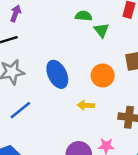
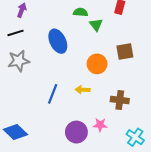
blue ellipse: (57, 74) -> (58, 41), moved
blue line: (20, 110) -> (53, 94), moved, turned -30

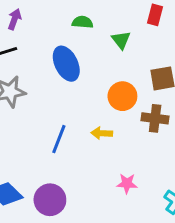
green semicircle: (81, 12) -> (83, 22), moved
brown cross: (120, 100) -> (155, 118), moved
purple circle: (76, 132) -> (50, 200), moved

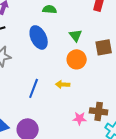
green triangle: (121, 40) -> (76, 35), moved
brown cross: (155, 118) -> (99, 111), moved

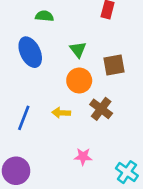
brown cross: (99, 111) -> (101, 109), moved, turned 30

